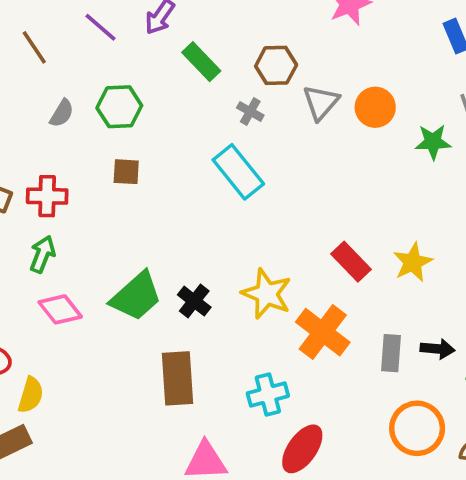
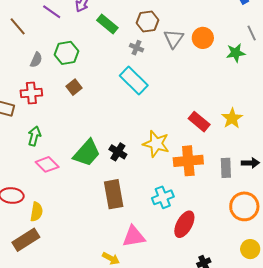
brown square: (126, 172) -> (74, 87), turned -35
red cross: (47, 196) -> (31, 93), moved
orange cross: (323, 332) -> (188, 161), turned -36

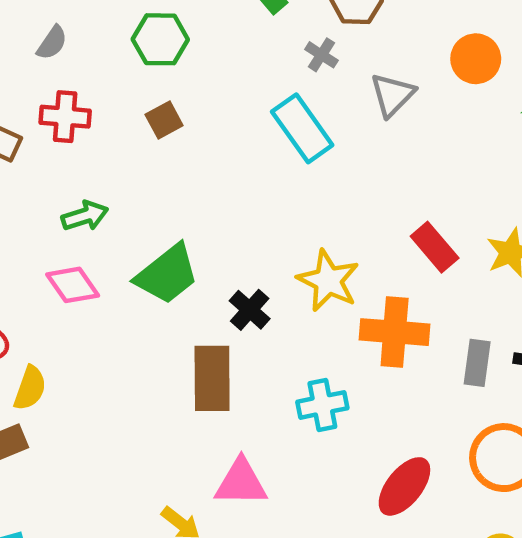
gray triangle: (174, 39) -> (392, 95), moved
gray semicircle: (36, 60) -> (52, 43), moved
green arrow: (34, 136) -> (85, 216), moved, turned 48
black cross: (118, 152) -> (250, 310), moved
red ellipse: (184, 224) -> (404, 486), moved

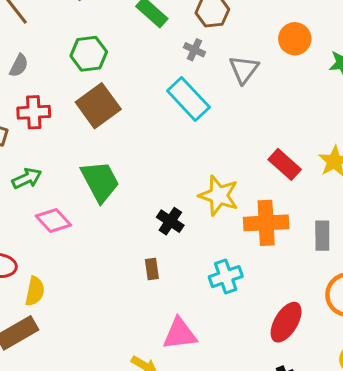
brown square: (164, 120) -> (98, 106), size x1.8
green arrow: (85, 216) -> (27, 178), moved
green trapezoid: (167, 274) -> (100, 181), moved, turned -72
brown rectangle: (212, 378) -> (152, 269), size x0.5

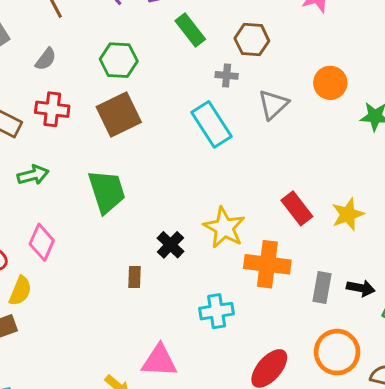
gray cross: (194, 50) -> (227, 75), turned -30
pink diamond: (53, 221) -> (42, 242), moved, turned 56
brown rectangle: (152, 269) -> (135, 277), moved

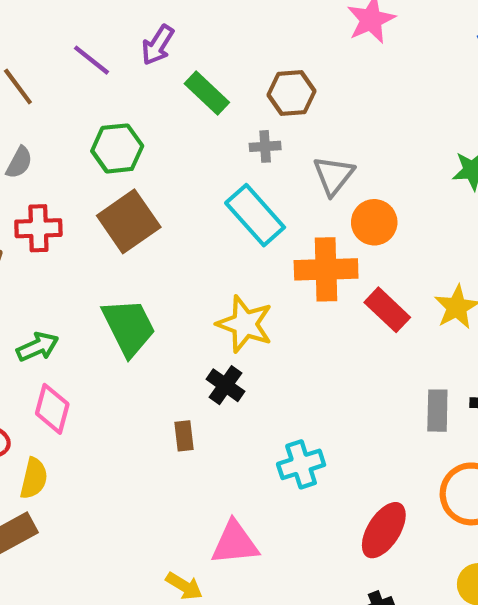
orange circle: (330, 83) -> (374, 222), moved
green arrow: (33, 175) -> (38, 347), moved
yellow star: (224, 228) -> (245, 324), moved
orange cross: (267, 264) -> (326, 269), moved

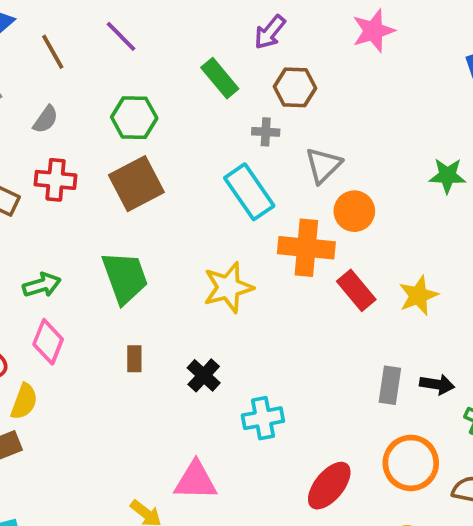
purple arrow: (158, 45) -> (270, 32), moved
yellow star: (245, 324) -> (228, 287), turned 30
black cross: (225, 385) -> (204, 375), moved
brown rectangle: (184, 436) -> (134, 359), moved

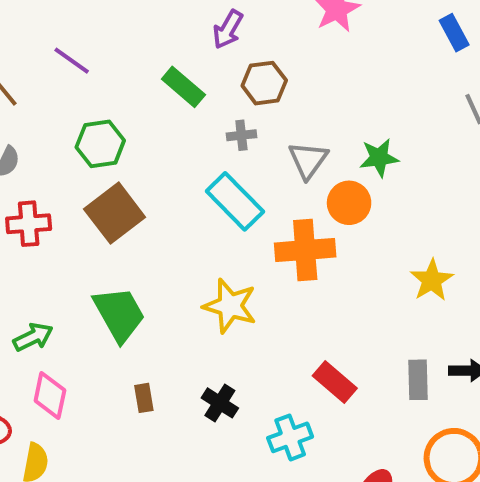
green star: (447, 176) -> (379, 158), moved
yellow star: (228, 287) -> (230, 306), turned -30
red rectangle: (356, 290) -> (335, 382), moved

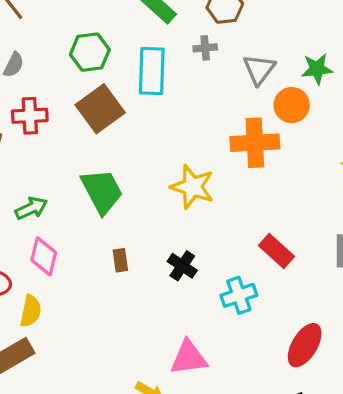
cyan rectangle: (235, 201) -> (152, 71), moved, turned 45

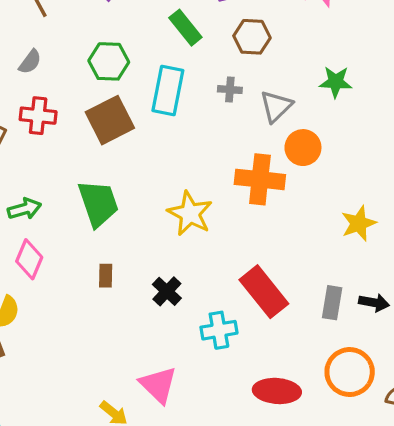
gray cross: (205, 48) -> (230, 90), moved
green star: (317, 69) -> (336, 82), moved
red rectangle: (276, 251) -> (264, 292), size x1.4
red ellipse: (305, 345) -> (277, 391), turned 54
pink triangle: (189, 358) -> (158, 385), turned 42

